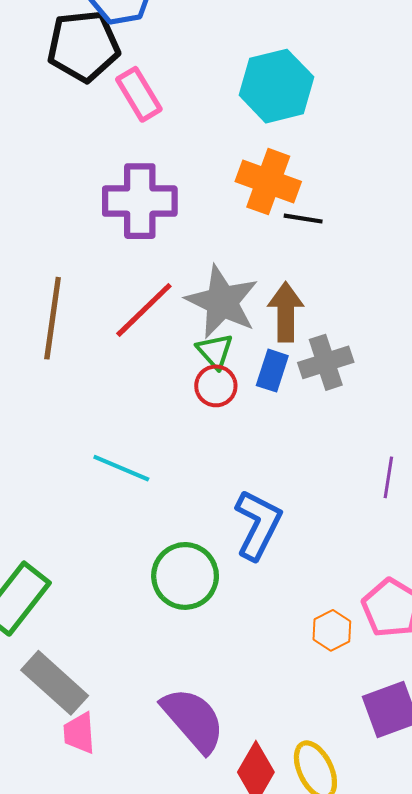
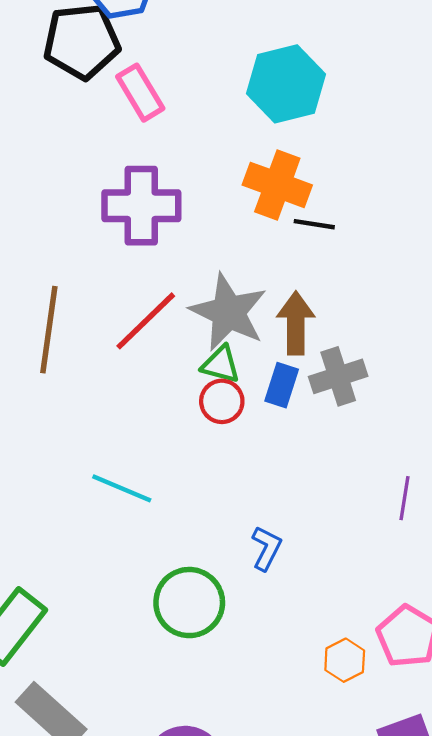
green triangle: (215, 351) -> (221, 364), turned -33
blue L-shape: (258, 525) -> (266, 548), size x0.6

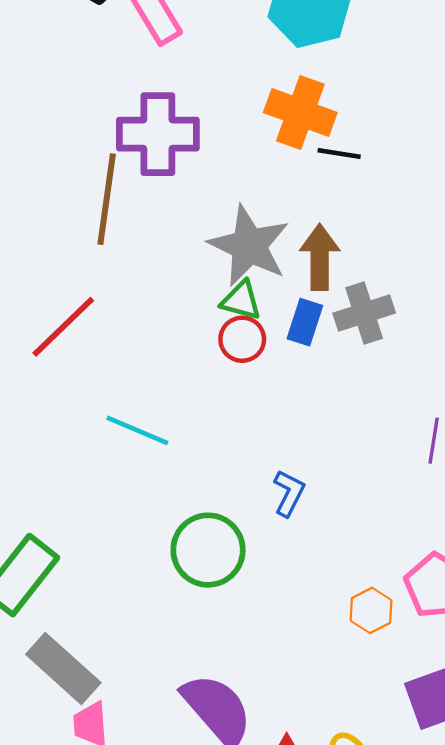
red line: (146, 321) -> (63, 327), moved
brown line: (49, 330) -> (107, 199), moved

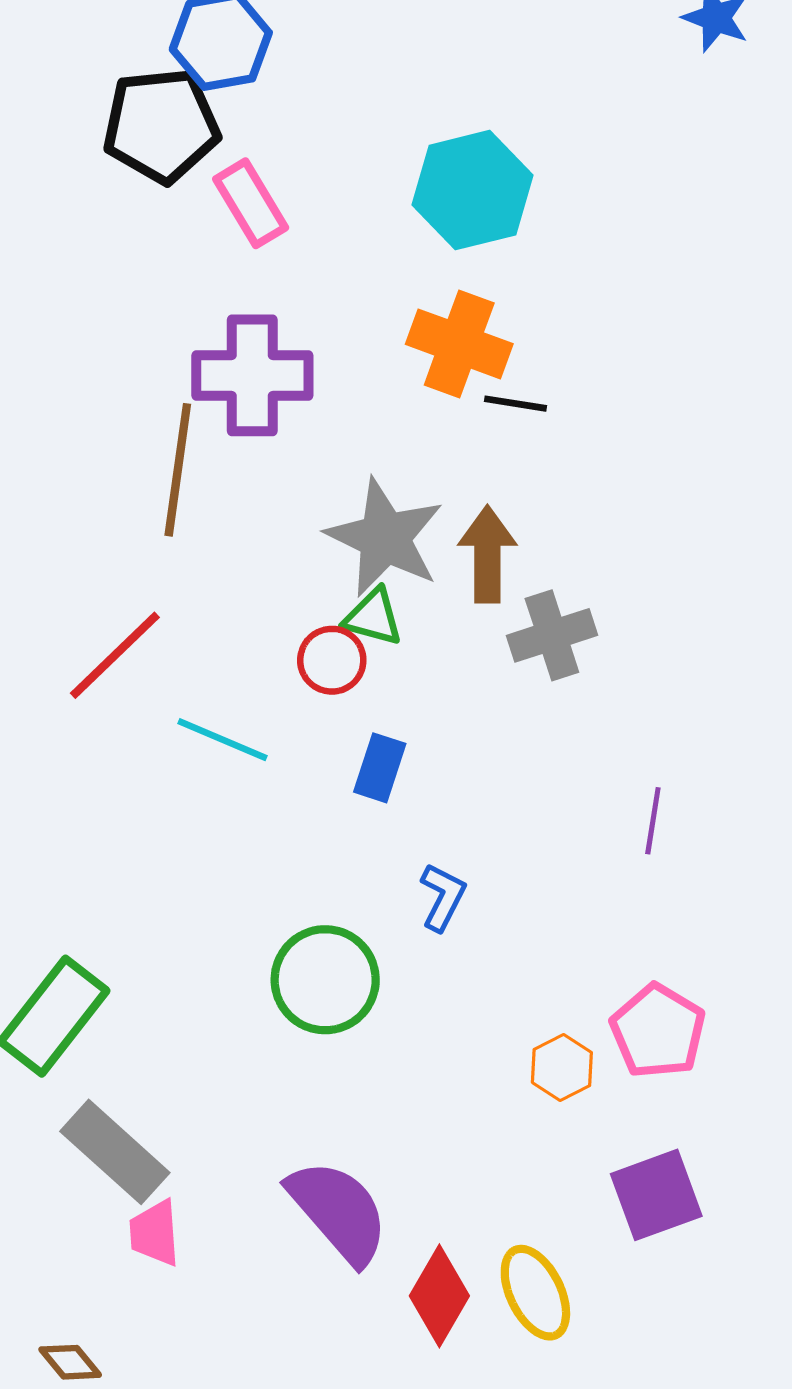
blue rectangle: (305, 322) -> (380, 768), moved
red circle: (242, 339) -> (332, 660), moved
cyan line: (137, 430) -> (222, 740), moved

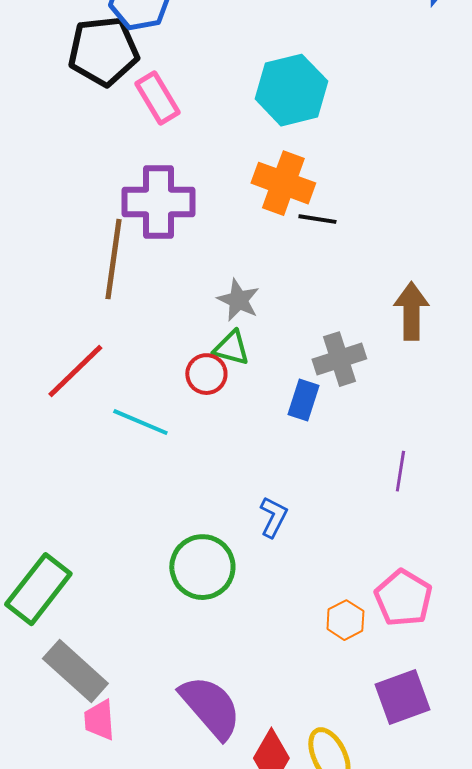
gray star: (385, 538) -> (238, 300), size x0.6
brown arrow: (487, 554) -> (411, 311), moved
blue rectangle: (380, 768) -> (303, 400), moved

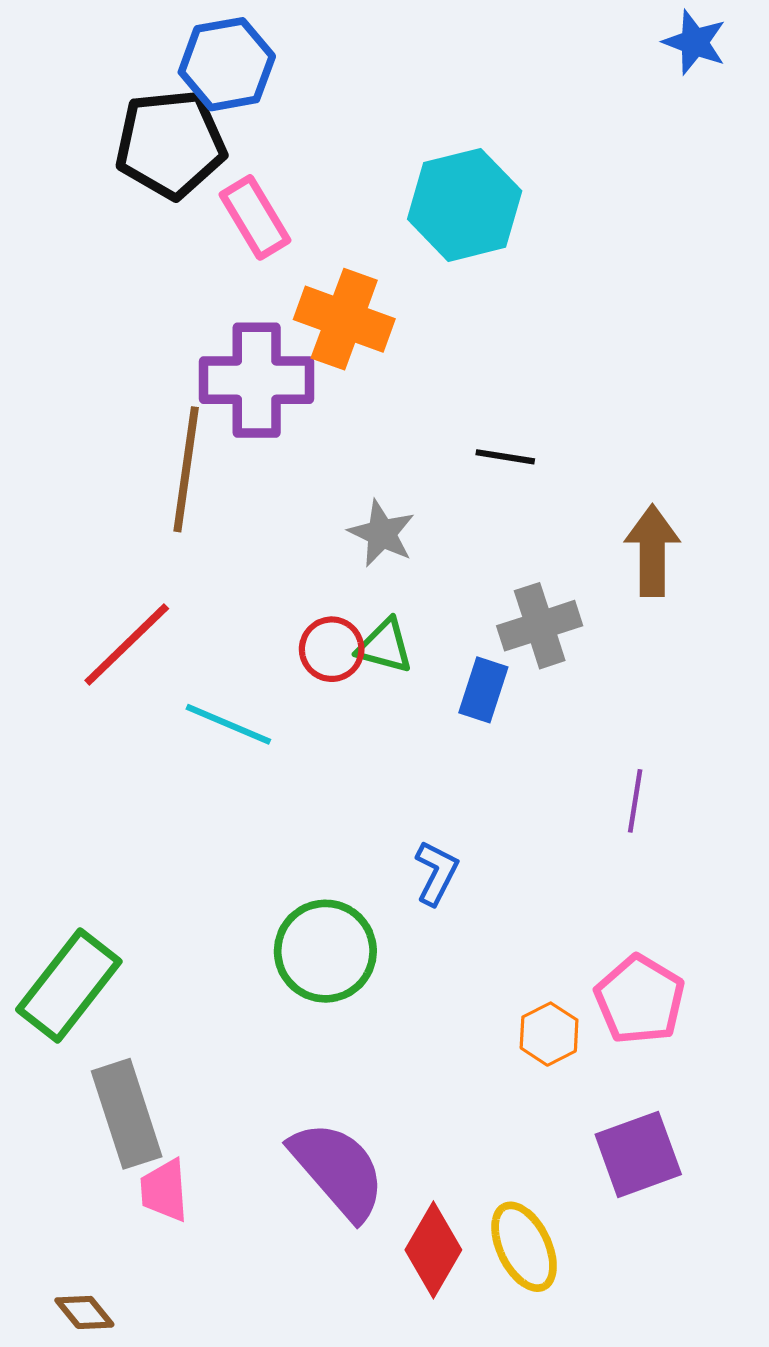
orange cross: (283, 183) -> (344, 319), moved
black line: (317, 219) -> (505, 457), moved
green triangle: (231, 348) -> (385, 646), moved
gray rectangle: (75, 671) -> (127, 1114), turned 30

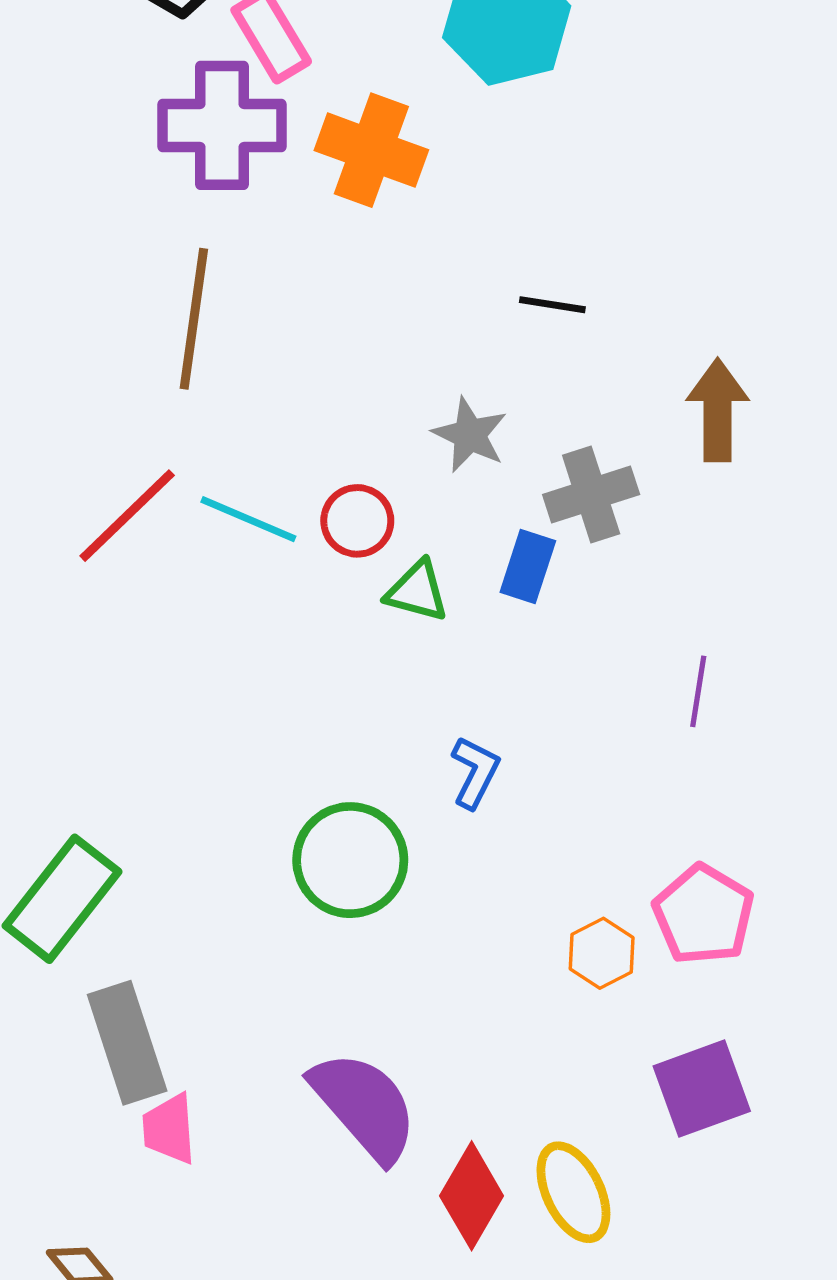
purple cross: (257, 380) -> (222, 125), moved
gray star: (382, 533) -> (470, 435), moved
green triangle: (385, 646) -> (417, 591), moved
cyan line: (228, 724) -> (248, 519), moved

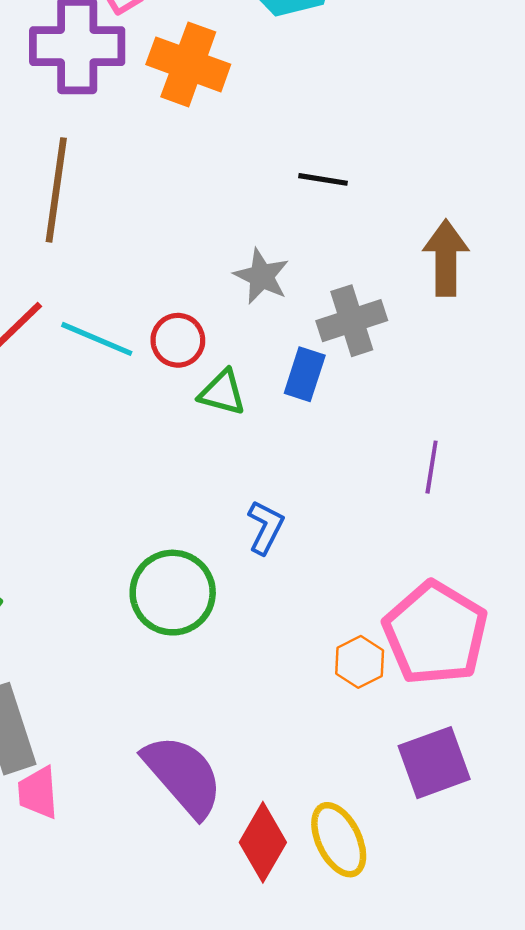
pink pentagon: (704, 915) -> (435, 633), size x1.4

